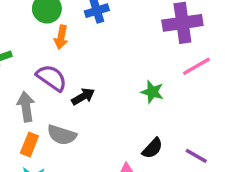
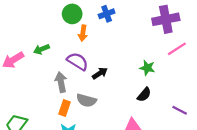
black semicircle: (152, 148) -> (144, 95), moved

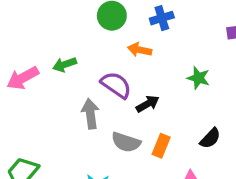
orange arrow: (83, 33) -> (140, 50), moved, turned 91
green star: (147, 68) -> (198, 78), moved
orange rectangle: (65, 108) -> (161, 146), moved

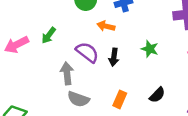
green arrow: (65, 65) -> (49, 35), turned -36
black arrow: (148, 104) -> (114, 57), moved, turned 126
gray semicircle: (126, 142) -> (78, 99), moved

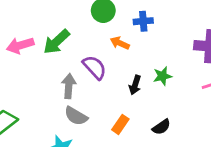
green arrow: (49, 35) -> (56, 42), size x1.5
green star: (150, 49) -> (162, 76), turned 30
black arrow: (114, 57) -> (135, 85), moved

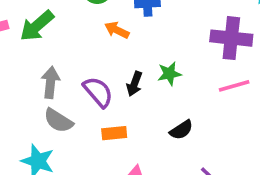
purple semicircle: (95, 67) -> (98, 92), moved
orange rectangle: (120, 124) -> (114, 133), turned 48
black semicircle: (161, 127) -> (181, 130), moved

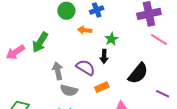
green star: (169, 74) -> (111, 39), moved
pink line: (234, 86) -> (159, 40), turned 66
black semicircle: (181, 130) -> (138, 73), size x1.6

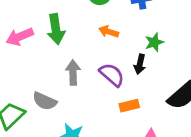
orange arrow: (85, 30) -> (109, 32), moved
green arrow: (40, 42) -> (56, 29), turned -50
gray semicircle: (69, 90) -> (45, 101), moved

